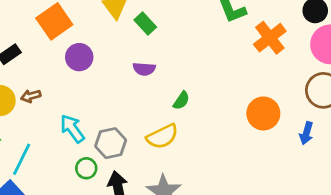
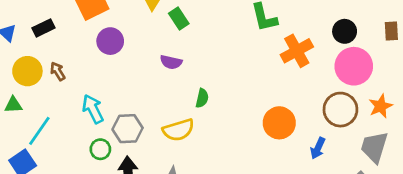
brown arrow: (31, 96) -> (58, 71), turned 66
green semicircle: (181, 101) -> (202, 98), turned -30

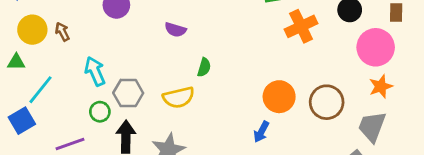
pink circle: (354, 66) -> (376, 47), moved
brown circle: (340, 110) -> (327, 102), moved
blue arrow: (318, 148) -> (261, 132), moved

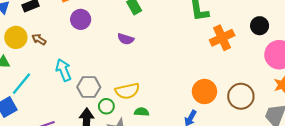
brown arrow: (62, 32) -> (39, 39), turned -32
green semicircle: (204, 67) -> (142, 112), moved, turned -104
green circle: (100, 112) -> (106, 106), moved

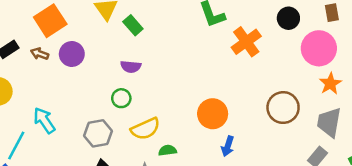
brown arrow: (39, 39) -> (40, 54), moved
cyan arrow: (63, 70) -> (44, 120), moved
orange circle: (204, 92) -> (213, 114), moved
green circle: (106, 106) -> (121, 98), moved

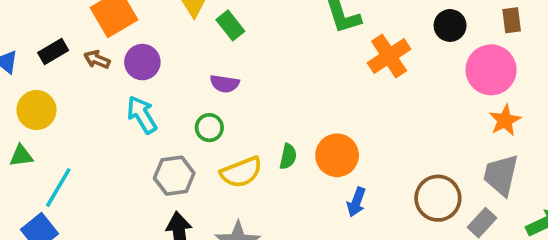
brown circle: (283, 108) -> (438, 198), moved
cyan arrow: (44, 120) -> (142, 115), moved
green semicircle: (167, 150) -> (288, 157), moved, turned 108

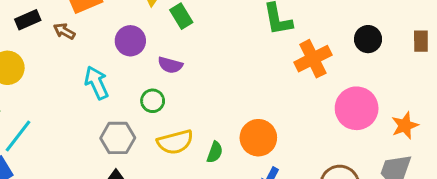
purple circle: (142, 62) -> (130, 41), moved
pink circle: (491, 70) -> (357, 108), moved
green semicircle: (288, 157) -> (215, 152), moved

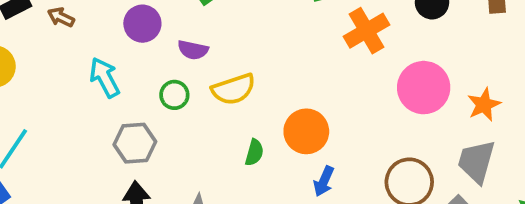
yellow semicircle: (175, 142) -> (233, 89), moved

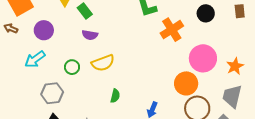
purple circle: (142, 24) -> (44, 30), moved
purple semicircle: (193, 50) -> (90, 35), moved
cyan arrow: (105, 78) -> (35, 59), turned -95
orange circle: (306, 131) -> (186, 83), moved

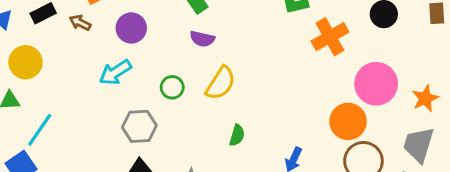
yellow semicircle: (103, 63) -> (221, 83), turned -40

